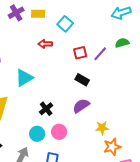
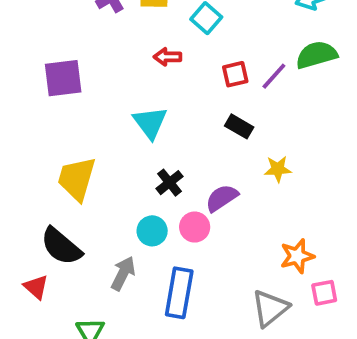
green semicircle: (122, 43) -> (316, 55), size x1.5
cyan triangle: (24, 78) -> (150, 123), moved, turned -36
purple semicircle: (81, 106) -> (222, 198), moved
yellow star: (102, 128) -> (278, 169), moved

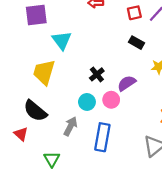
cyan triangle: (150, 123) -> (62, 40), moved

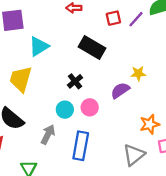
cyan triangle: (62, 40) -> (39, 46), turned 35
black rectangle: (137, 43) -> (92, 47), moved, size x1.6
purple semicircle: (127, 83) -> (120, 90), moved

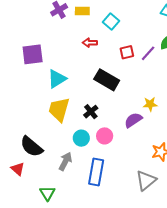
yellow trapezoid: (21, 79) -> (59, 109), moved

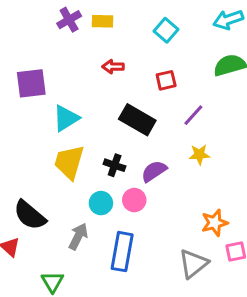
cyan square: (111, 22) -> (166, 30), moved
purple line: (148, 53) -> (193, 115), moved
black cross: (91, 112) -> (115, 165), turned -32
purple semicircle: (133, 120) -> (154, 171), moved

